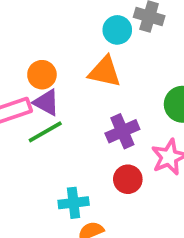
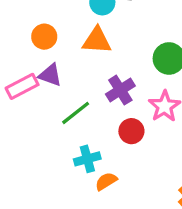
orange circle: (42, 75) -> (44, 37), moved
green line: (45, 132) -> (76, 113), moved

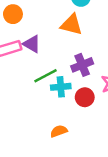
orange circle: (44, 37) -> (13, 14), moved
cyan cross: (87, 159) -> (61, 87), moved

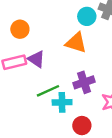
red circle: (85, 97) -> (82, 126), moved

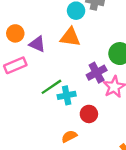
purple triangle: (36, 59) -> (37, 44), moved
purple cross: (84, 82) -> (97, 73), moved

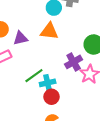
purple triangle: (37, 44) -> (20, 38), turned -35
red circle: (89, 114) -> (52, 97), moved

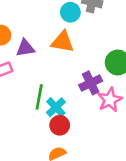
green line: (34, 76) -> (39, 97), turned -48
cyan cross: (48, 83) -> (56, 107), turned -35

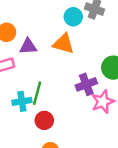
cyan cross: (56, 107) -> (22, 101), moved, turned 30
red circle: (60, 125) -> (44, 120), moved

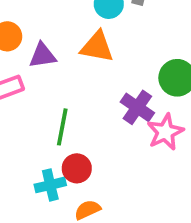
purple cross: (86, 84) -> (137, 107), turned -30
cyan cross: (22, 101) -> (50, 185), moved

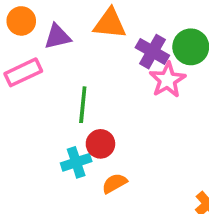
purple cross: (137, 107) -> (152, 52), moved
pink star: (165, 132) -> (167, 80), moved

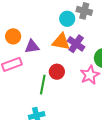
purple cross: (152, 52) -> (76, 44), moved
red circle: (100, 144) -> (57, 72), moved

